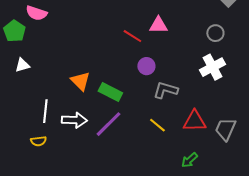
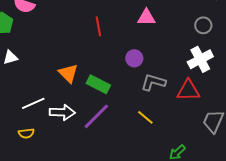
red line: (132, 36) -> (98, 26), moved, turned 48
white line: (45, 111) -> (33, 103), turned 60
red triangle: (194, 121) -> (188, 90), moved

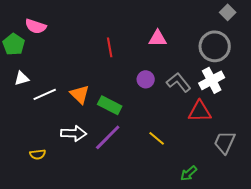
gray circle: (203, 25) -> (215, 46), size x1.8
gray L-shape: (153, 82) -> (179, 82), moved, turned 35
white line: (33, 103) -> (45, 94), moved

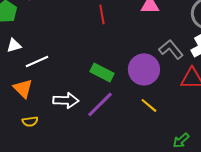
purple circle: (146, 79) -> (144, 69), moved, size x1.8
orange triangle: (80, 94) -> (23, 88), moved

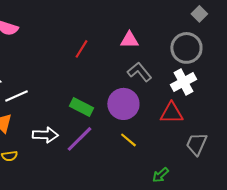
red line: (102, 14) -> (81, 49), turned 42
gray L-shape: (171, 49) -> (139, 72), moved

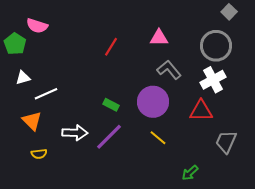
green rectangle: (81, 107) -> (111, 105), size x0.7

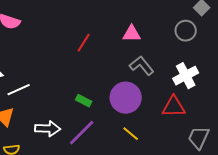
gray circle: (216, 46) -> (186, 31), moved, size x0.7

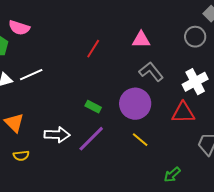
white line: (19, 90) -> (31, 75), moved

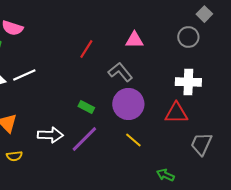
gray L-shape: (151, 72) -> (120, 72), moved
white cross: (195, 82) -> (188, 82), turned 30
green arrow: (172, 175) -> (165, 175), turned 66

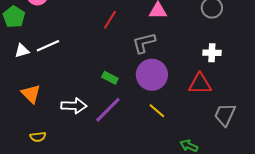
gray L-shape: (120, 72) -> (144, 43), turned -65
white cross: (188, 82) -> (212, 53), size x0.7
yellow semicircle: (14, 156) -> (38, 137), moved

